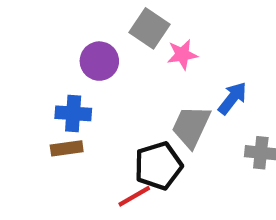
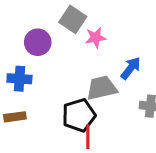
gray trapezoid: (191, 127) -> (102, 88), turned 52
brown rectangle: (67, 148) -> (15, 117), moved
red line: (134, 196) -> (88, 137), moved, turned -60

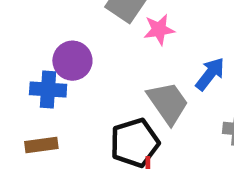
purple circle: (38, 42) -> (72, 61), moved
gray trapezoid: (102, 88) -> (168, 103), turned 68

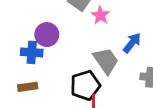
pink star: (159, 30) -> (100, 15), turned -30

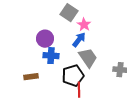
blue arrow: (132, 43) -> (79, 40), moved
blue cross: (32, 52) -> (51, 56), moved

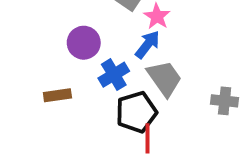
blue cross: (51, 56) -> (114, 75), moved, turned -35
brown rectangle: (31, 77) -> (57, 95), moved

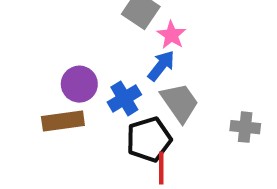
purple circle: (84, 43) -> (79, 84), moved
brown rectangle: (57, 95) -> (63, 121), size x1.4

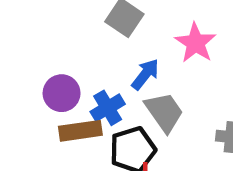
pink star: (171, 35) -> (196, 43), moved, size x1.4
brown rectangle: (63, 121) -> (80, 131), moved

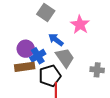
blue arrow: (145, 74) -> (56, 40), turned -91
purple circle: (62, 93) -> (26, 49), moved

